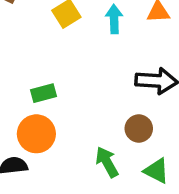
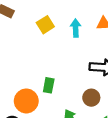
green rectangle: (43, 93) -> (49, 85), moved, turned -64

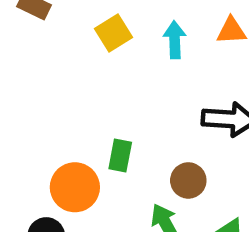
brown circle: (91, 98) -> (188, 180), moved

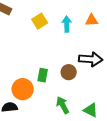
brown circle: (188, 180) -> (69, 72), moved

